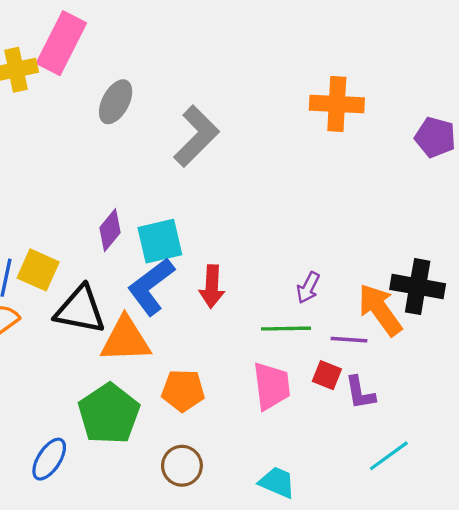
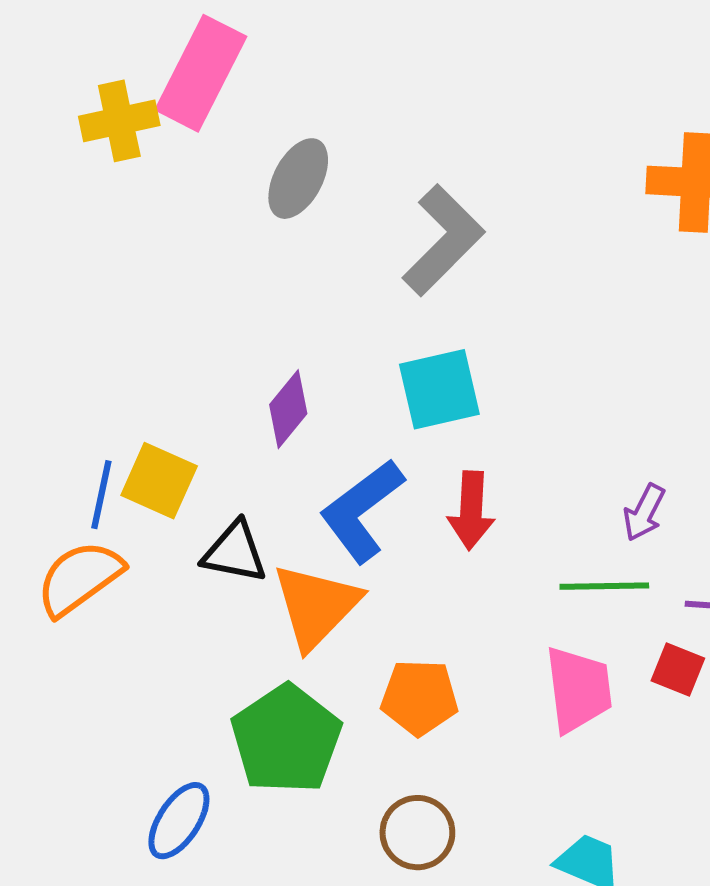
cyan square: (160, 241) -> (439, 389), moved
black triangle: (80, 310) -> (235, 552), size x0.7
orange triangle: (126, 340) -> (316, 606), turned -44

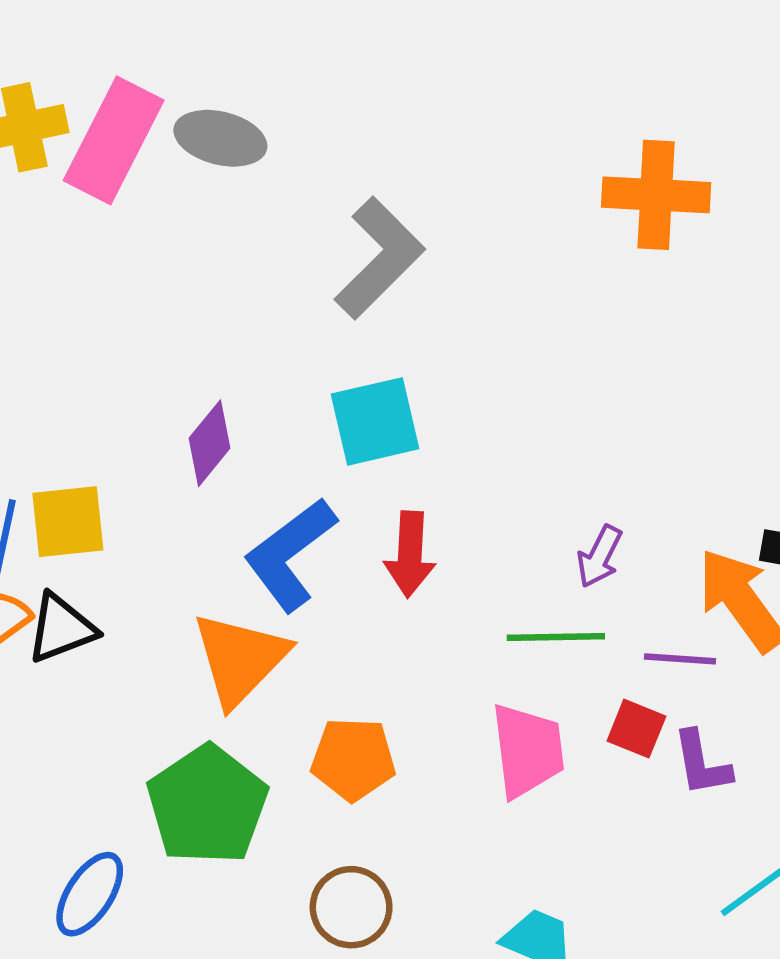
pink rectangle: (201, 73) -> (114, 140), moved
gray ellipse: (298, 179) -> (220, 138), moved, turned 76
yellow square: (159, 481) -> (68, 522), turned -30
black triangle: (235, 552) -> (61, 628), moved, turned -32

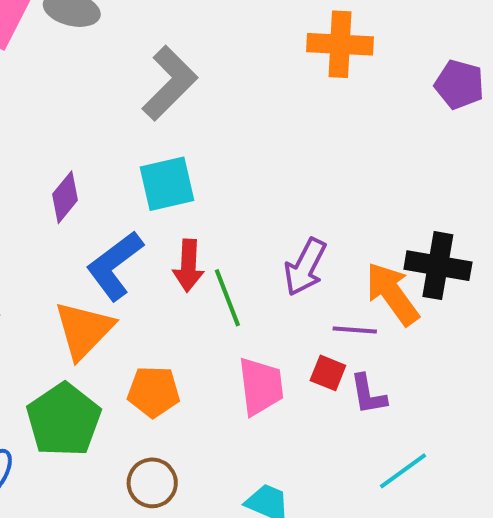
purple arrow: (599, 556) -> (305, 267), size x1.5
green line: (556, 637) -> (227, 298), moved, turned 70

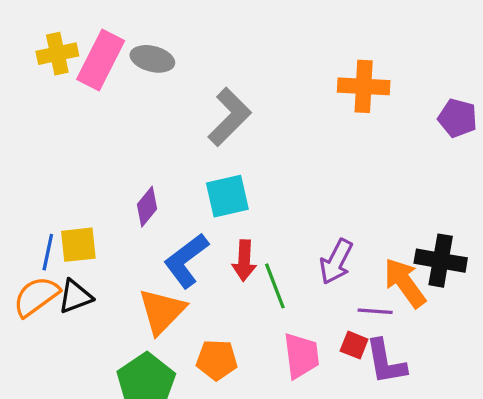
purple L-shape: (368, 394) -> (386, 362), size x1.4

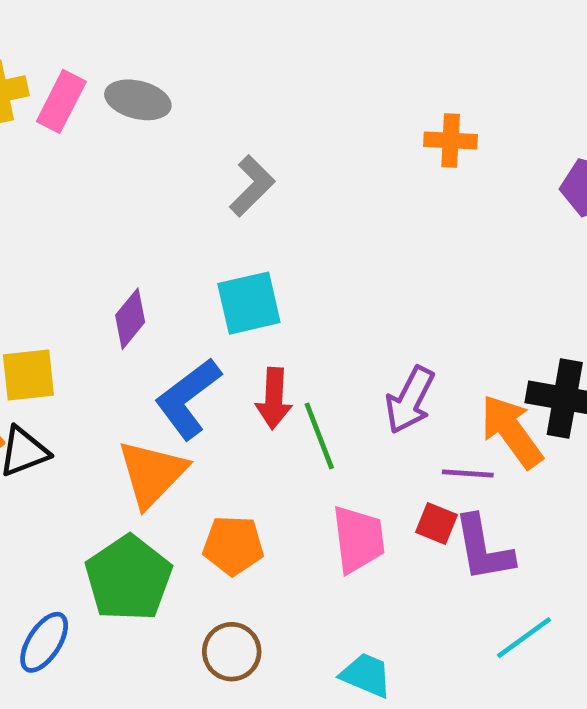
pink rectangle: (101, 60) -> (61, 101), size x0.7
orange cross: (364, 86) -> (451, 141), size x0.7
gray L-shape: (229, 117) -> (252, 186), size x0.7

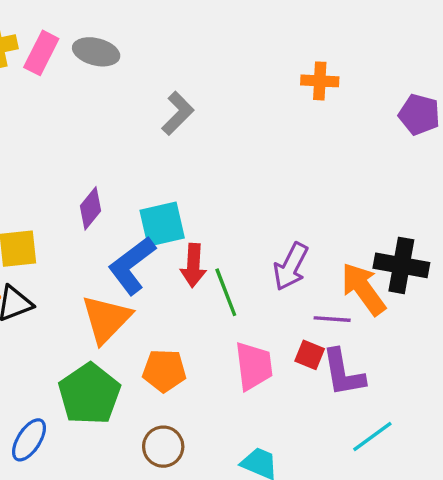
cyan square: (249, 303) -> (162, 224), moved

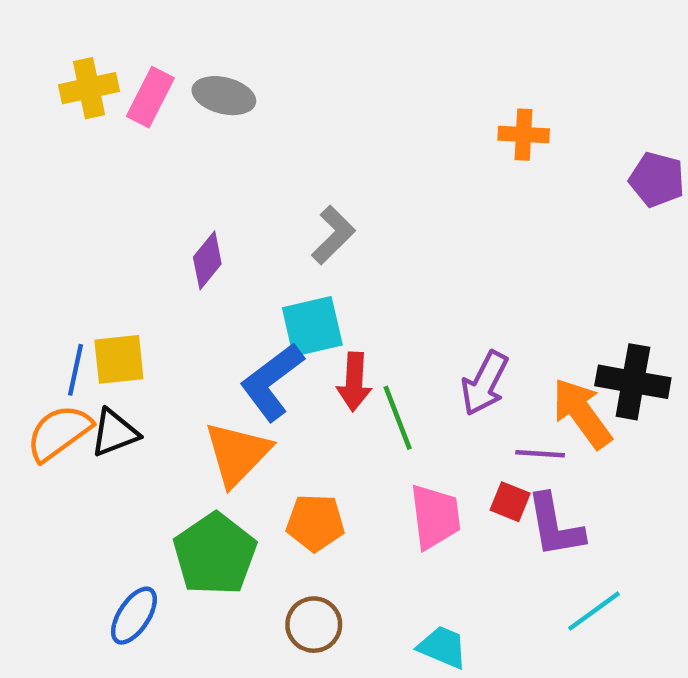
gray L-shape: (178, 113) -> (333, 235), moved
purple diamond: (91, 208) -> (207, 260), moved

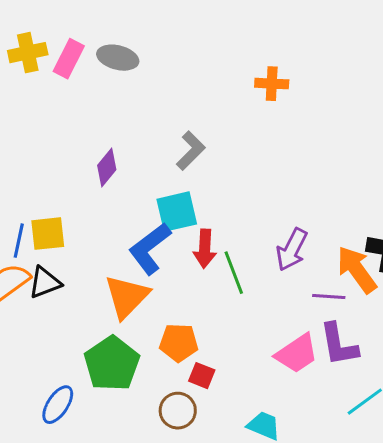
orange cross: (524, 135) -> (272, 84), moved
red square: (510, 502) -> (202, 376), moved
pink trapezoid: (435, 517) -> (297, 354), moved, turned 63

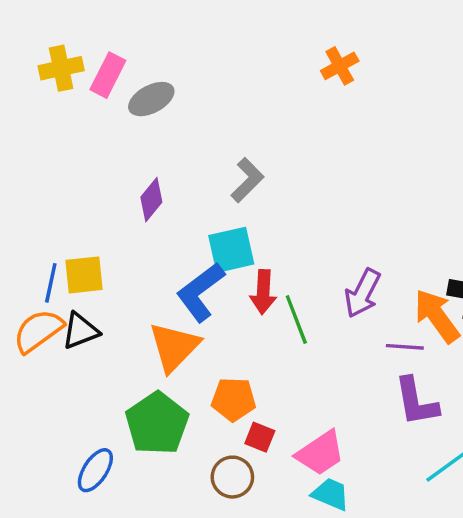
gray ellipse: (118, 58) -> (151, 99), moved, turned -42
orange cross: (272, 84) -> (340, 66), moved, turned -32
pink trapezoid: (297, 354) -> (320, 453), moved

